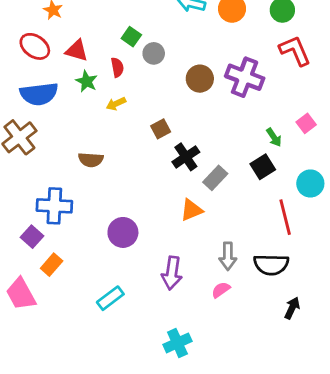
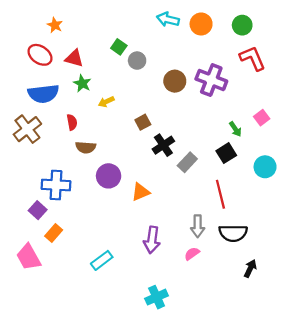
red semicircle: (117, 67) -> (72, 122), moved
orange triangle: (191, 210) -> (141, 192), moved
red line: (285, 217) -> (220, 194), moved
purple circle: (123, 232) -> (109, 176), moved

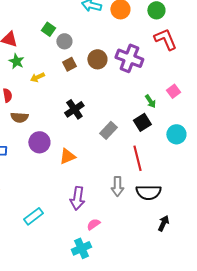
brown square: (143, 122) -> (69, 64), moved
black cross: (163, 145) -> (74, 109), moved
pink semicircle: (192, 254) -> (93, 224), moved

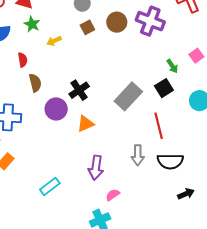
black cross: (74, 109) -> (79, 90), moved
brown semicircle: (19, 117) -> (35, 83), turned -108
gray rectangle: (108, 130) -> (128, 96), size x1.5
black arrow: (163, 223) -> (186, 194), turned 42

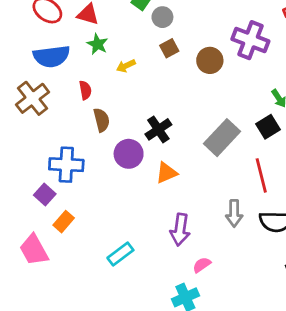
brown circle: (117, 22) -> (210, 60), moved

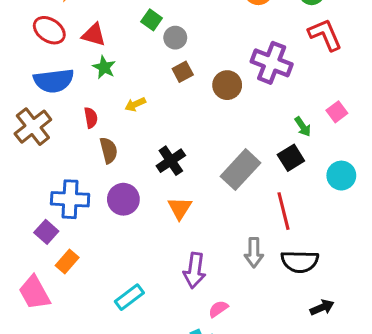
yellow arrow: (126, 66) -> (135, 104), moved
purple circle: (129, 154) -> (123, 199), moved
orange triangle: (167, 173) -> (180, 208), turned -35

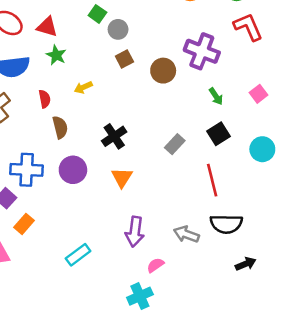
green arrow: (303, 127) -> (216, 96), moved
gray rectangle: (241, 170) -> (175, 144), size x0.6
gray arrow: (254, 253) -> (186, 234), moved, turned 110

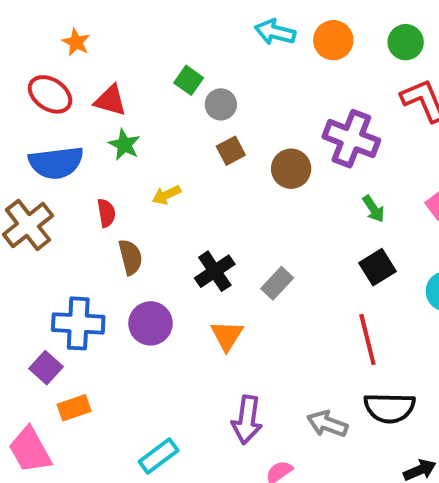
gray rectangle: (175, 144) -> (277, 283), moved
orange rectangle: (24, 224) -> (74, 408), turned 30

